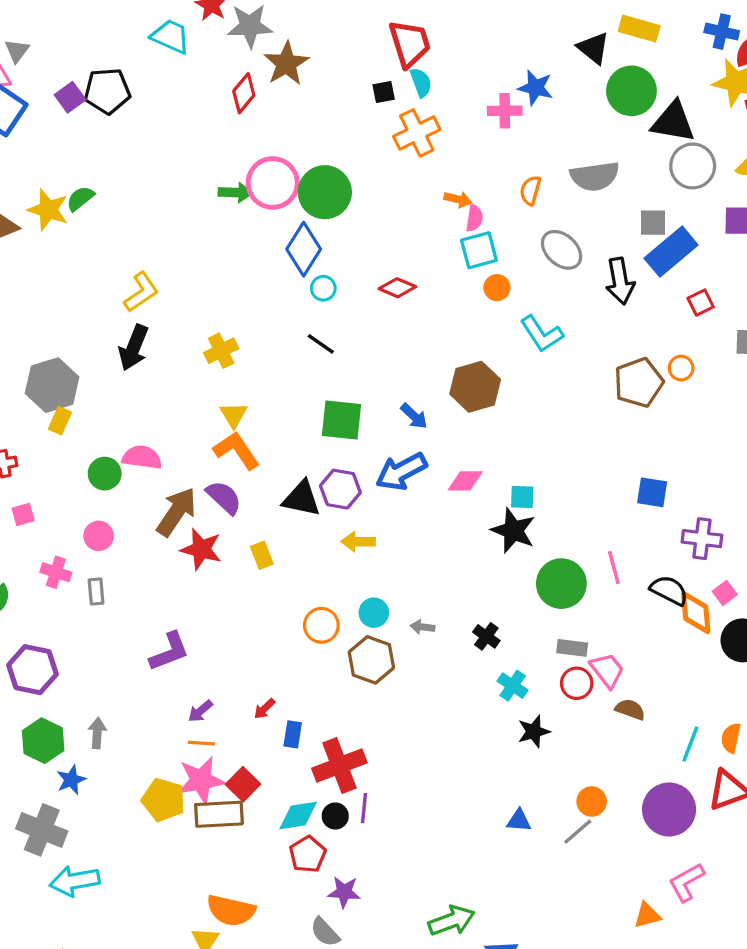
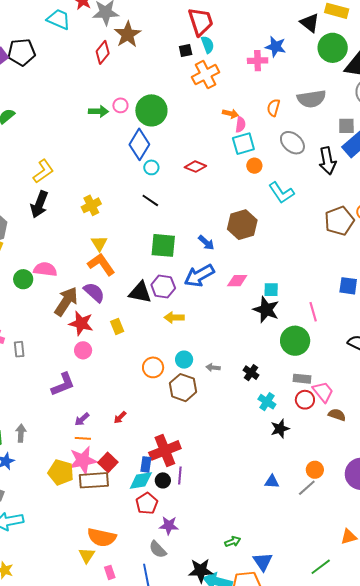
pink circle: (273, 183) -> (120, 105), size x0.5
pink circle: (99, 536) -> (83, 350), moved
pink line: (614, 568) -> (313, 312), moved
blue rectangle: (293, 734) -> (146, 464), moved
green arrow: (452, 921) -> (233, 542), size x0.6

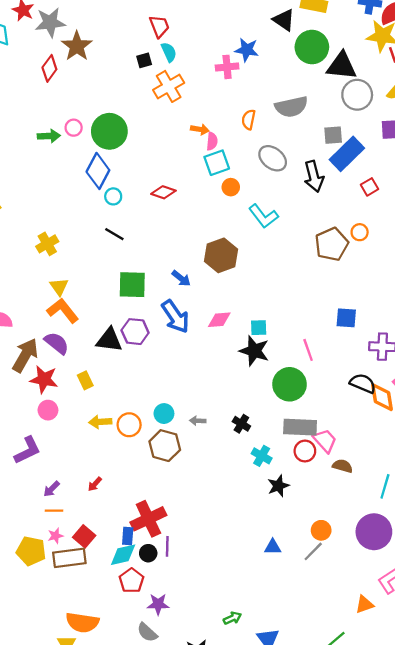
red trapezoid: (201, 22) -> (159, 26), size x0.7
blue arrow: (199, 276) -> (175, 317), turned -92
yellow arrow: (174, 317) -> (100, 422), moved
gray rectangle: (302, 379) -> (300, 427), size x1.6
pink star: (83, 460) -> (55, 536), size x0.5

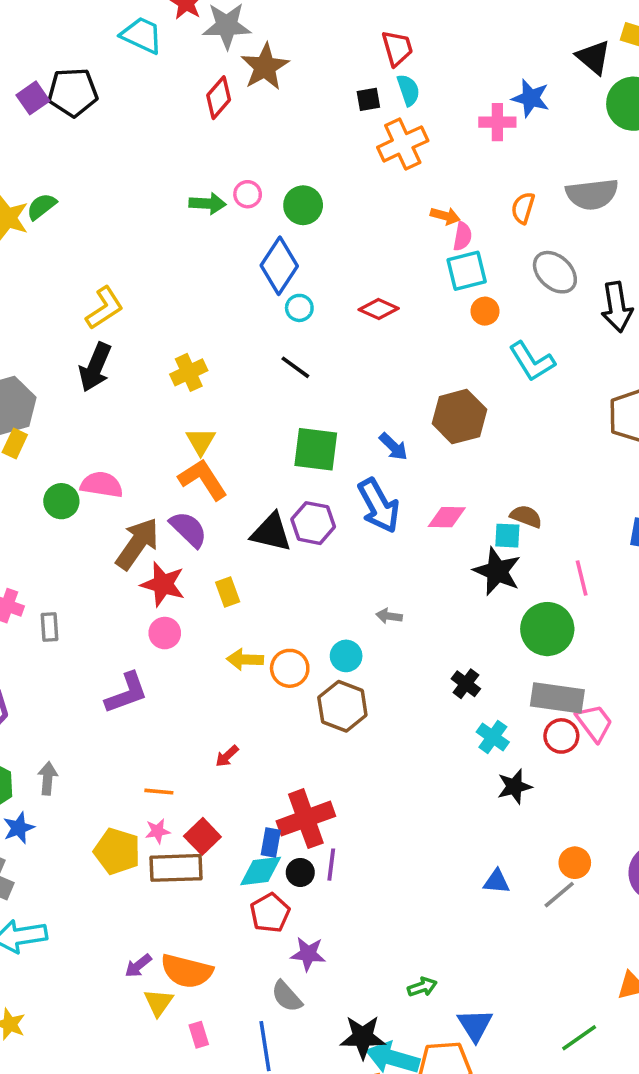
green circle: (109, 131) -> (303, 205), size x0.7
gray arrow: (198, 421) -> (389, 616), moved
brown semicircle: (343, 466) -> (526, 516), moved
purple arrow: (52, 489) -> (138, 966), moved

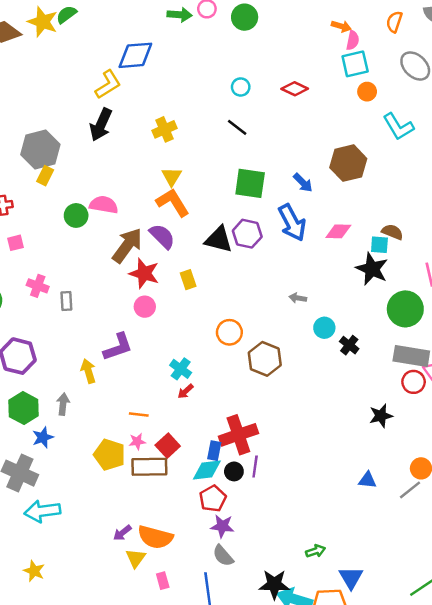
blue diamond: (279, 266) -> (135, 55), moved, turned 51
cyan circle: (346, 656) -> (324, 328), moved
yellow arrow: (245, 659) -> (88, 371), moved, turned 70
cyan cross: (493, 737) -> (181, 369), moved
purple star: (308, 954) -> (222, 526), moved

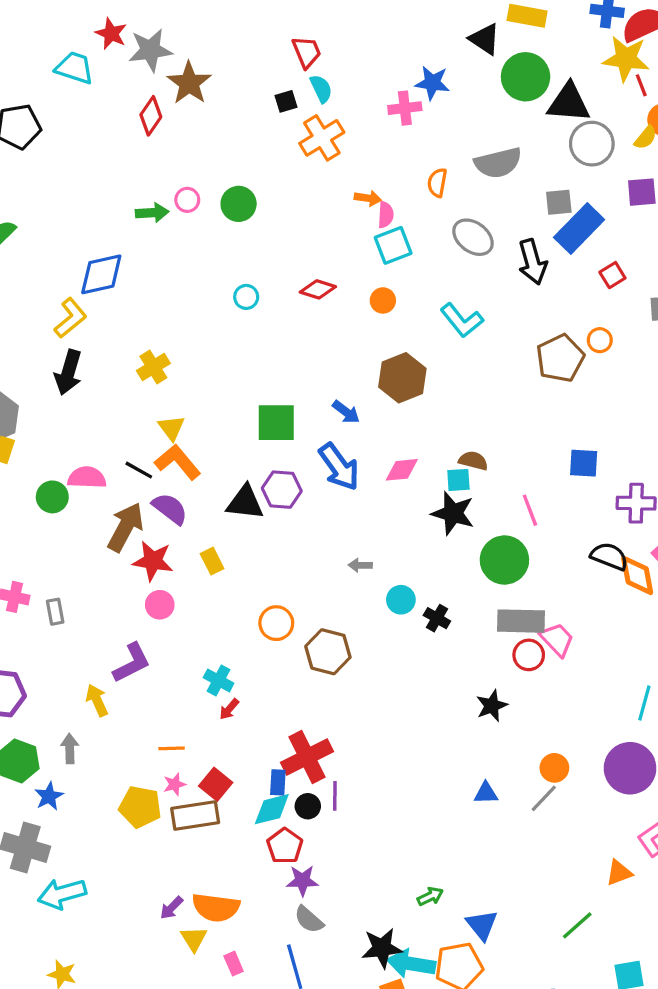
orange circle: (367, 92) -> (383, 300), moved
black line: (237, 127) -> (139, 470), moved

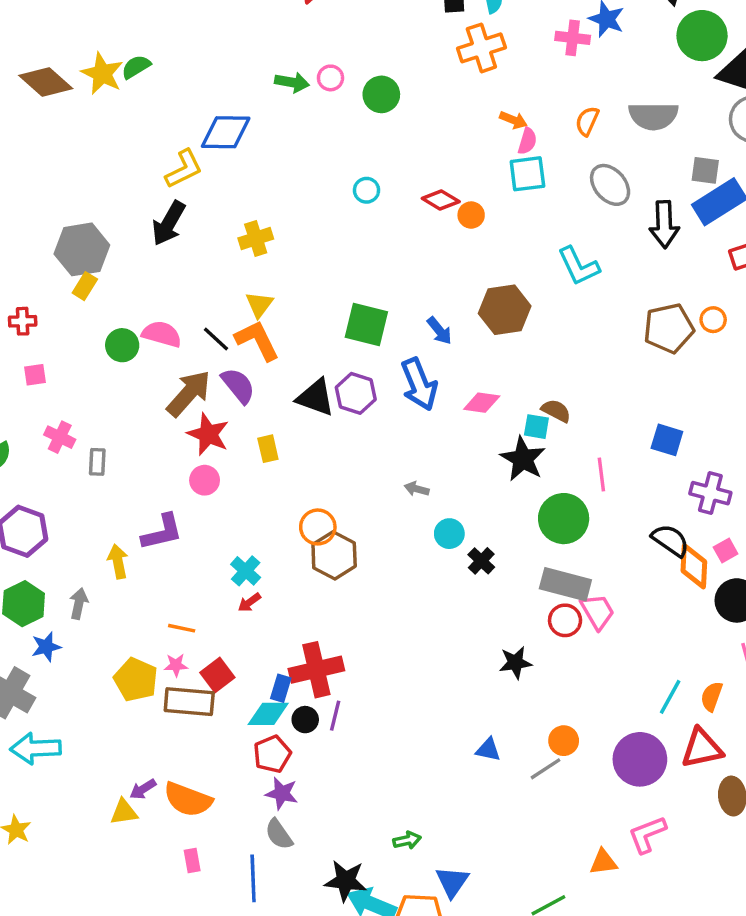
orange circle: (383, 300) -> (471, 215), moved
brown hexagon: (328, 652) -> (334, 555), moved
yellow triangle: (194, 939) -> (124, 812), moved, turned 40

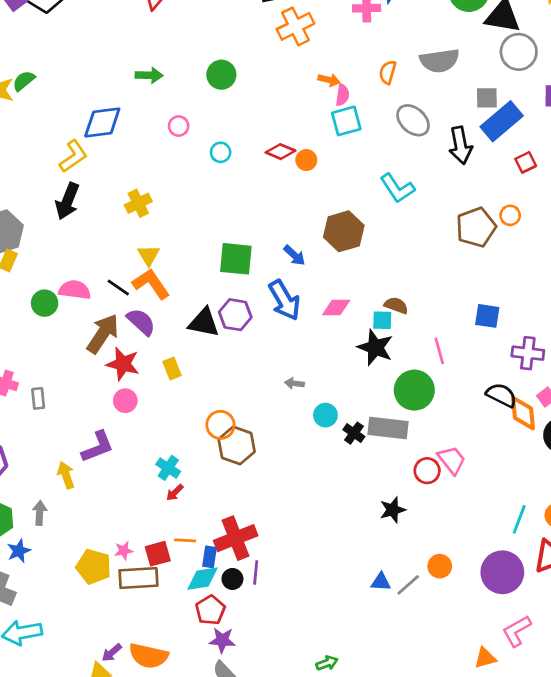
pink circle: (331, 78) -> (179, 126), moved
gray rectangle: (565, 584) -> (388, 428), moved
orange line: (182, 628) -> (185, 540), moved
red square: (217, 675) -> (158, 554), turned 30
gray line: (545, 769) -> (408, 585), moved

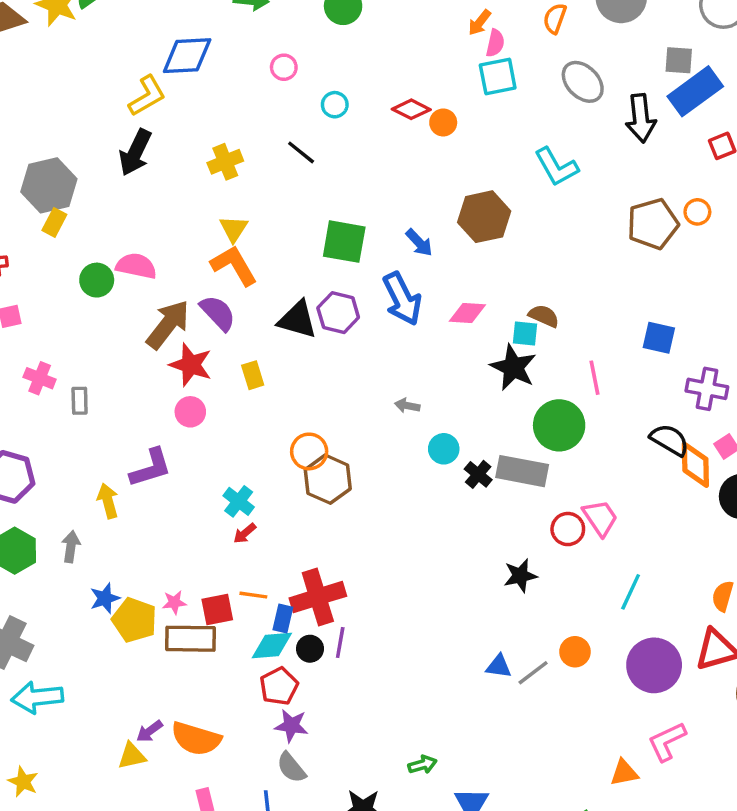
orange arrow: (329, 80) -> (479, 23), turned 110
black line: (118, 288) -> (301, 152), moved
cyan line: (519, 519) -> (631, 592), moved
blue star: (19, 551) -> (105, 598), moved

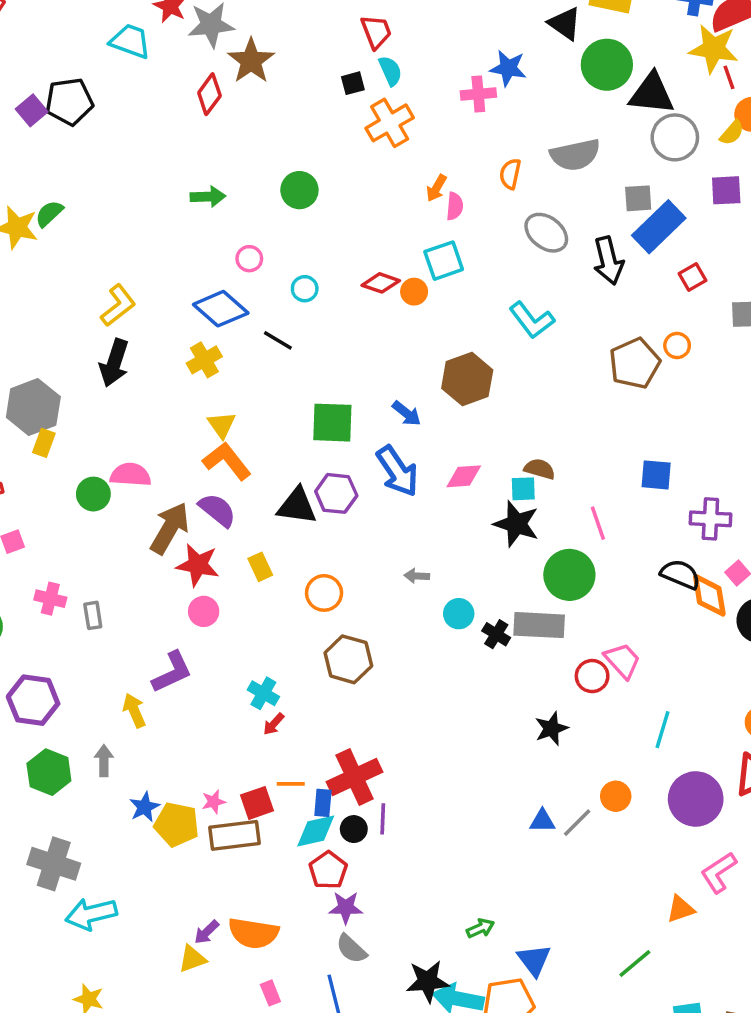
blue diamond: (187, 56) -> (221, 309), moved, turned 52
cyan square: (498, 76) -> (444, 261), moved
orange circle: (309, 451) -> (324, 593), moved

